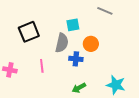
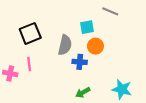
cyan square: (73, 25) -> (87, 27), moved
pink line: (42, 66) -> (29, 64), moved

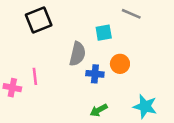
black square: (30, 33) -> (39, 20), moved
orange circle: (95, 46) -> (120, 64), moved

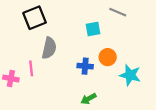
gray semicircle: (77, 54) -> (49, 48), moved
cyan star: (145, 106) -> (130, 75), moved

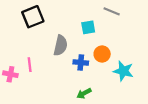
gray semicircle: (49, 48) -> (61, 45), moved

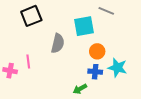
cyan square: (88, 27) -> (84, 26), size x1.5
blue cross: (81, 63) -> (95, 72), moved

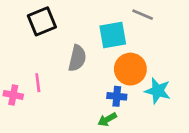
orange circle: (97, 51) -> (130, 69), size x1.5
blue cross: (95, 72) -> (117, 96), moved

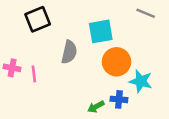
gray line: (143, 15) -> (146, 13), moved
pink cross: (13, 95) -> (12, 68), moved
blue cross: (117, 96) -> (119, 99), moved

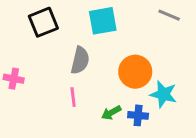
cyan square: (101, 31) -> (103, 21), moved
pink line: (34, 74) -> (73, 97), moved
green arrow: (96, 107) -> (111, 113), moved

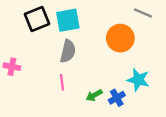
cyan square: (103, 21) -> (68, 20), moved
orange circle: (135, 72) -> (120, 38), moved
blue cross: (138, 115) -> (117, 98), turned -35

